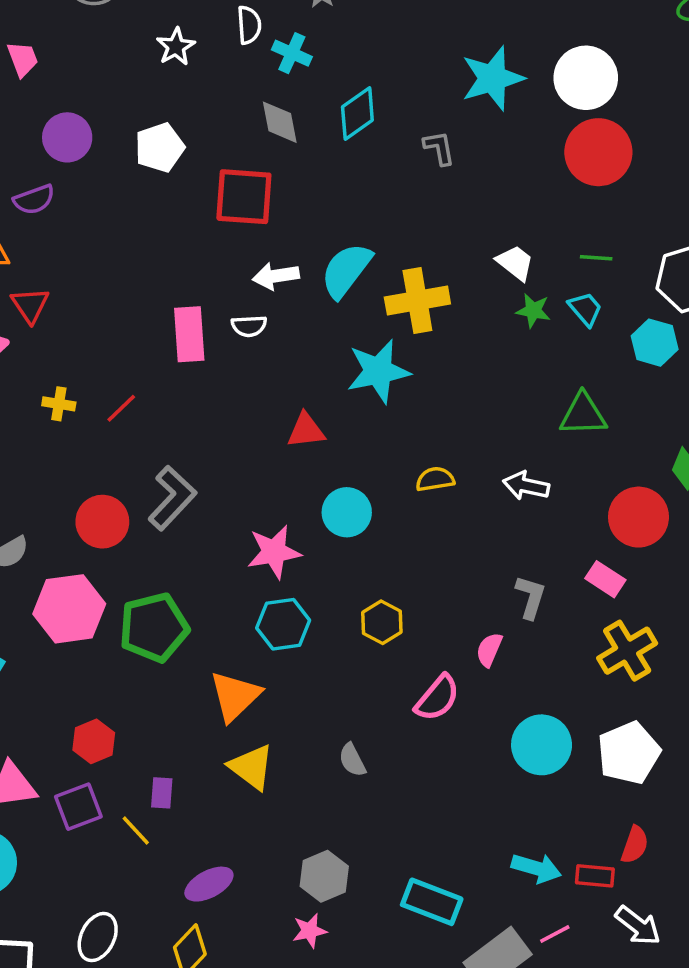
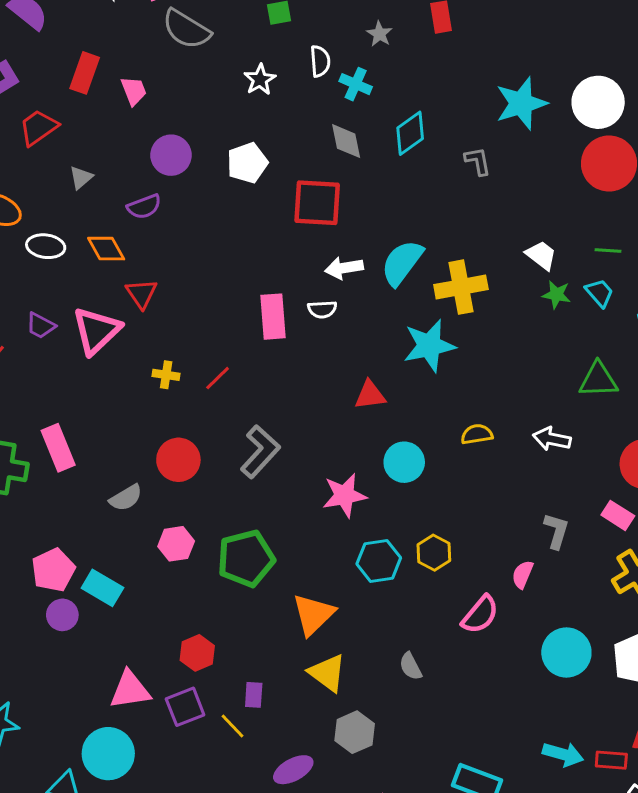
red circle: (102, 522) -> (178, 460), moved
pink hexagon: (69, 609) -> (176, 544), size x0.6
cyan hexagon: (283, 624) -> (379, 561), moved
gray hexagon: (324, 876) -> (355, 732), moved

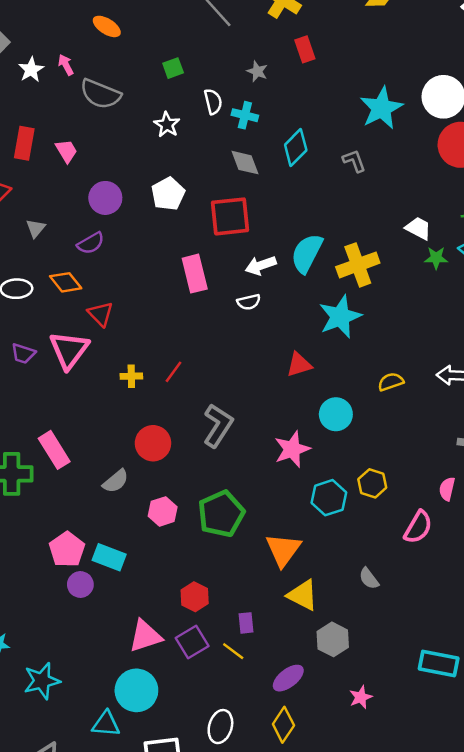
pink rectangle: (273, 317) -> (195, 274), moved

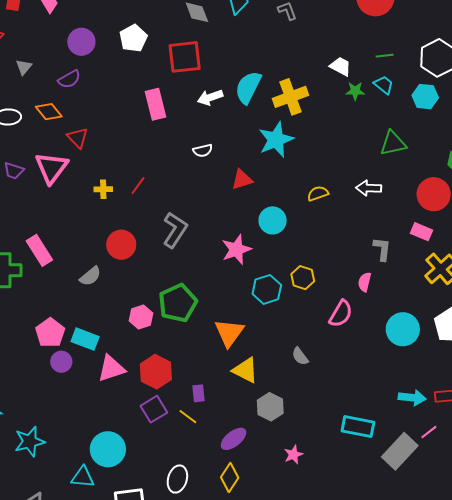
white semicircle: (249, 302) -> (203, 150), moved
pink hexagon: (163, 511) -> (141, 317), moved
red hexagon: (195, 597) -> (156, 372), size x1.4
pink triangle: (145, 636) -> (111, 368), moved

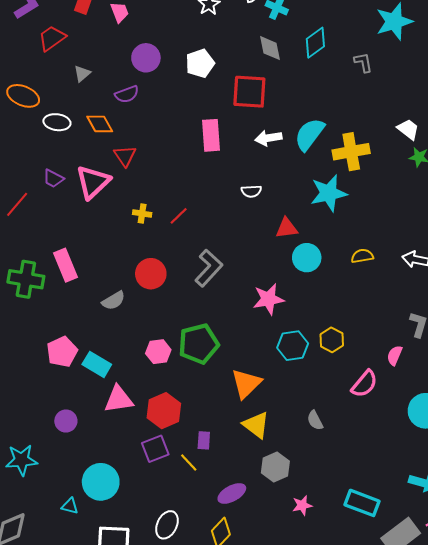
cyan circle: (273, 220) -> (307, 258), moved
purple circle: (61, 362) -> (66, 421), moved
pink star: (294, 455) -> (302, 505), moved
cyan triangle: (83, 477) -> (70, 506), size x0.7

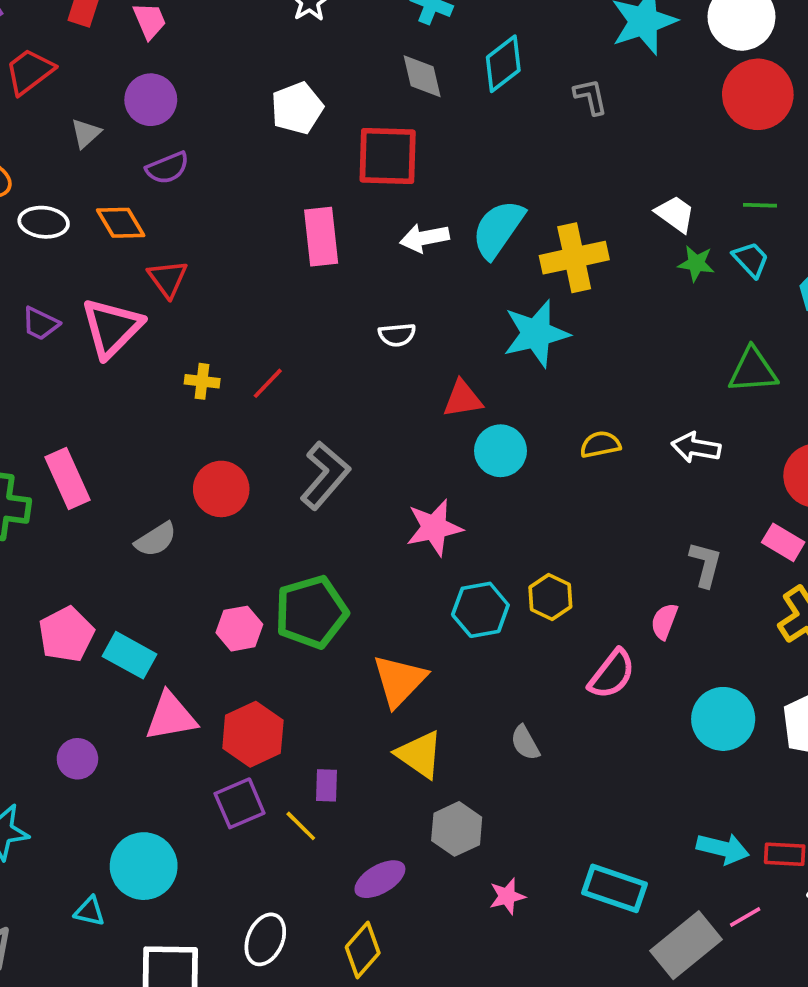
purple circle: (146, 58) -> (151, 100), moved

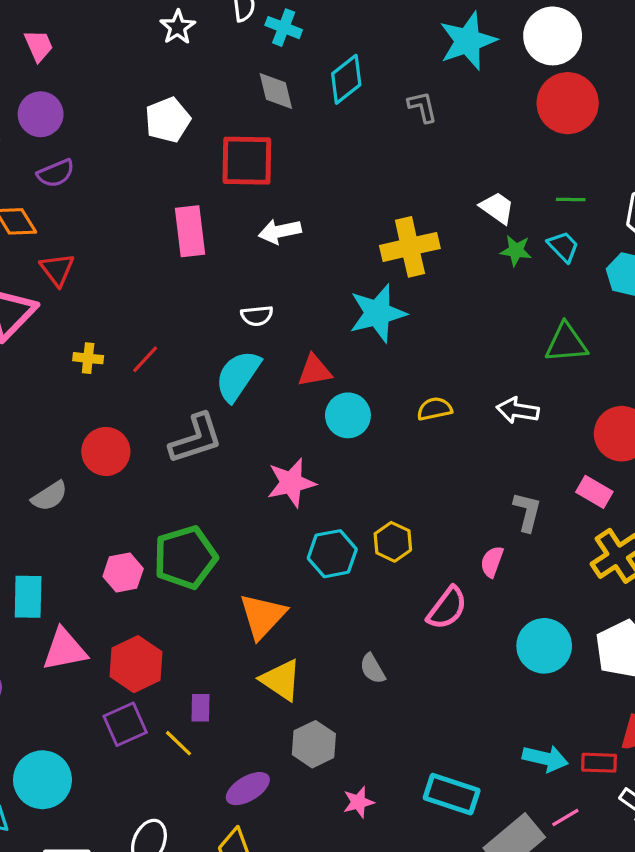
cyan semicircle: (498, 229) -> (238, 376), moved
gray L-shape: (325, 475) -> (196, 439), turned 32
cyan rectangle: (130, 655) -> (28, 597), turned 63

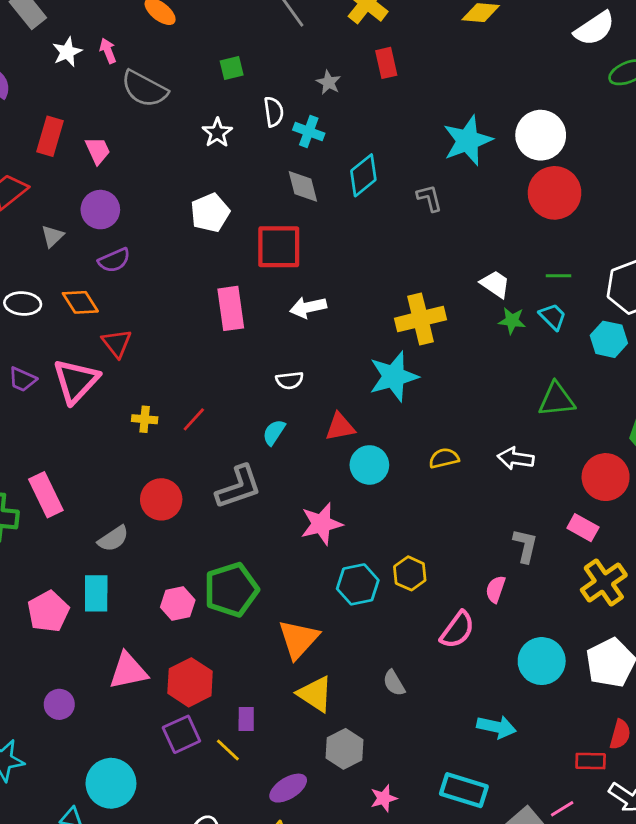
cyan semicircle: (238, 376) -> (274, 432), size x0.6
cyan rectangle: (28, 597) -> (96, 593), moved
cyan arrow: (545, 758) -> (496, 727), moved

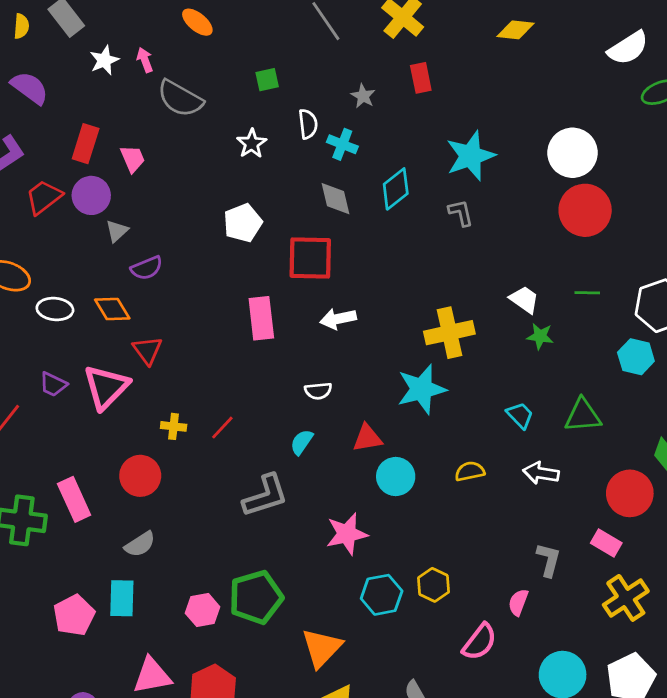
cyan star: (468, 141) -> (471, 156), moved
purple circle: (100, 210) -> (91, 195), moved
gray triangle: (52, 236) -> (117, 231), moved
cyan trapezoid: (553, 317) -> (520, 415), moved
red circle: (161, 499) -> (140, 476), moved

